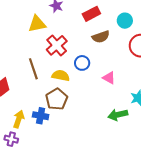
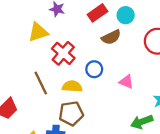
cyan circle: (125, 21) -> (126, 15), moved
brown pentagon: (57, 99) -> (71, 113), turned 30

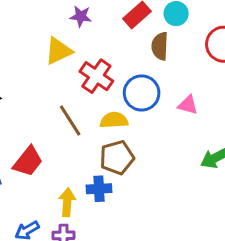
brown semicircle: (111, 37) -> (160, 46), turned 126
blue circle: (94, 69) -> (142, 93), size x1.5

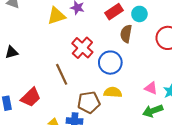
yellow triangle: (58, 51) -> (56, 16), moved
pink triangle: (188, 105) -> (151, 88), moved
yellow semicircle: (114, 120) -> (113, 92), moved

